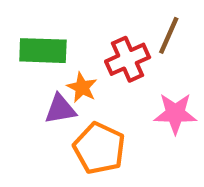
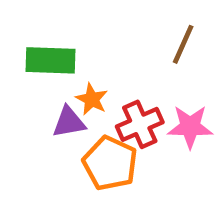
red cross: (128, 59) -> (140, 124), moved

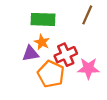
green rectangle: (51, 60) -> (43, 19), moved
pink star: (190, 127) -> (88, 68), moved

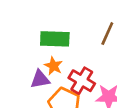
red cross: (66, 55) -> (82, 81), turned -35

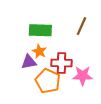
red cross: (82, 81) -> (61, 63), turned -30

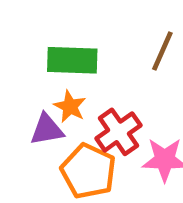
red cross: (61, 63) -> (118, 132), turned -36

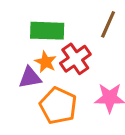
red cross: (118, 132) -> (75, 59), moved

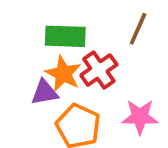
orange star: (46, 62) -> (63, 74), size x1.4

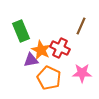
green rectangle: (65, 36) -> (21, 31), moved, turned 65
red cross: (99, 70) -> (60, 48), turned -30

